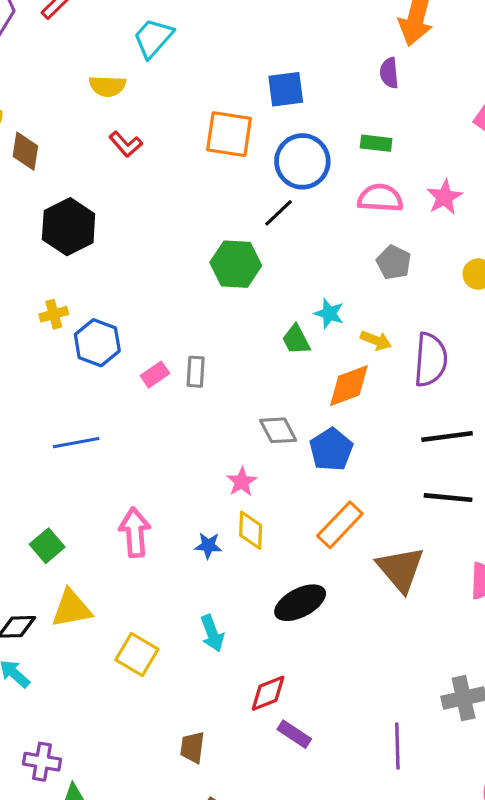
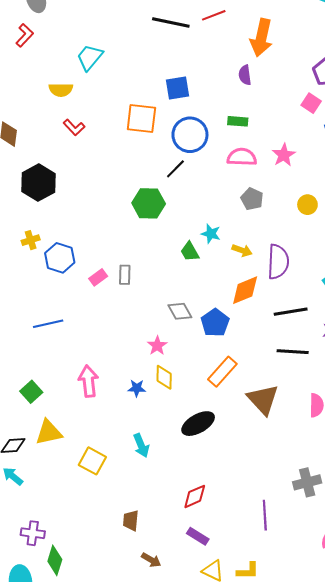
orange diamond: (349, 386) -> (245, 290), moved
red diamond: (268, 693) -> (195, 496), moved
purple rectangle: (294, 734) -> (198, 536), moved

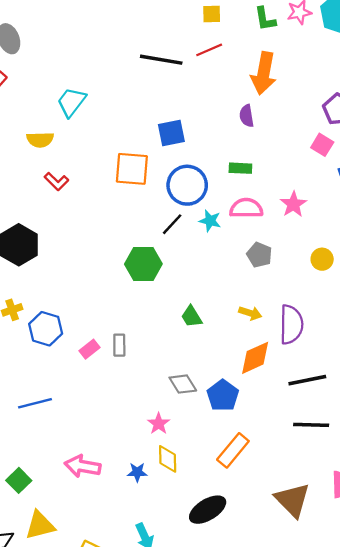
cyan star: (211, 234) -> (210, 221), moved
pink arrow: (88, 381) -> (83, 466), turned -72
brown triangle: (263, 399) -> (292, 500), moved

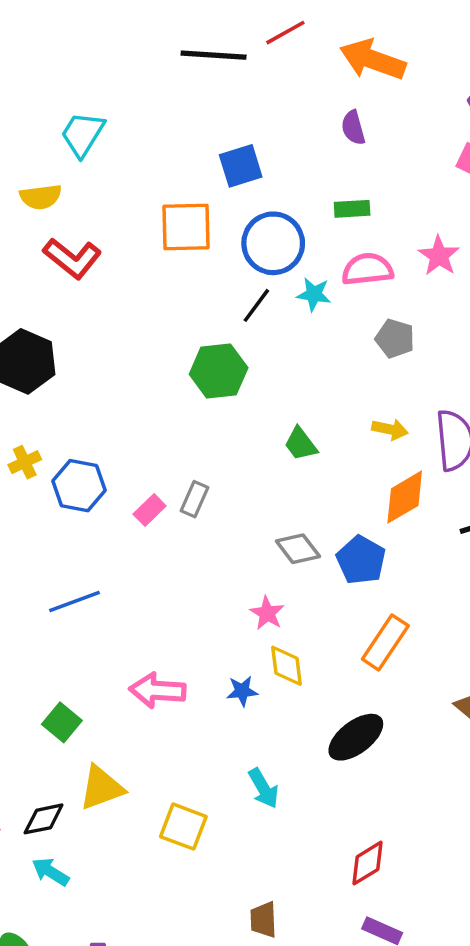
orange arrow: (264, 73) -> (373, 60), turned 105
red L-shape: (56, 181) -> (72, 258), size x1.5
gray rectangle: (119, 345) -> (195, 499), turned 30

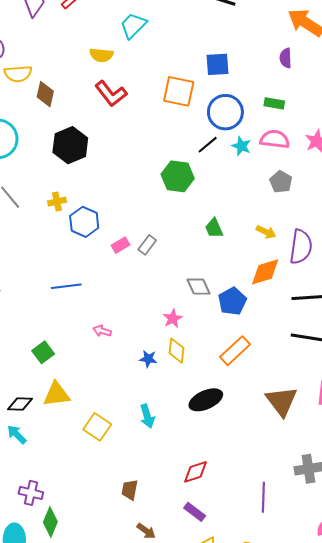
pink arrow: (157, 690) -> (102, 331), moved, size x0.6

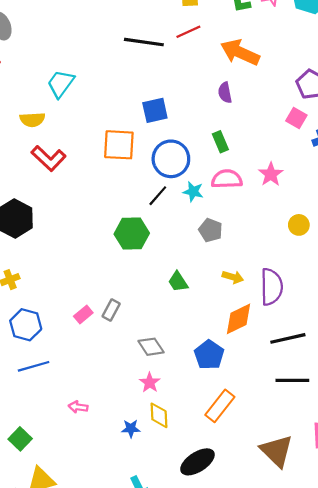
green rectangle: (274, 103) -> (220, 142), turned 66
gray pentagon: (281, 182) -> (210, 230), moved
blue hexagon: (84, 222) -> (26, 325), moved
gray diamond: (199, 287) -> (151, 347), moved

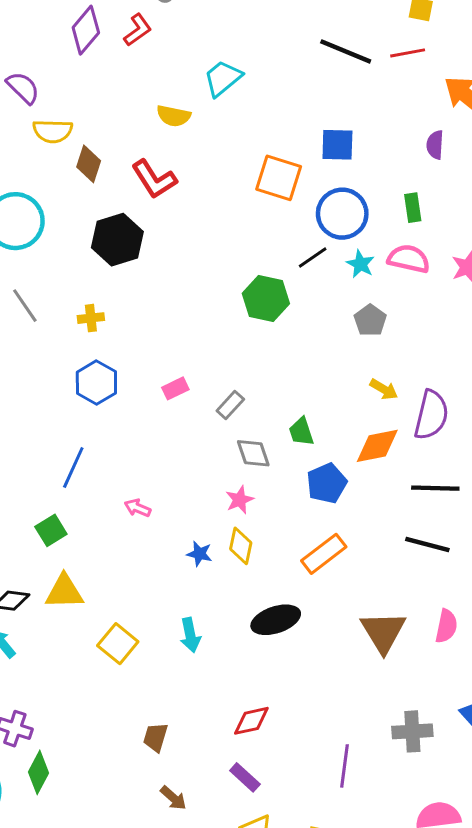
red L-shape: (49, 158) -> (154, 179), moved
green trapezoid: (178, 282) -> (301, 432), moved
gray rectangle: (111, 310) -> (230, 405), moved
blue line: (34, 366) -> (73, 468), moved, turned -64

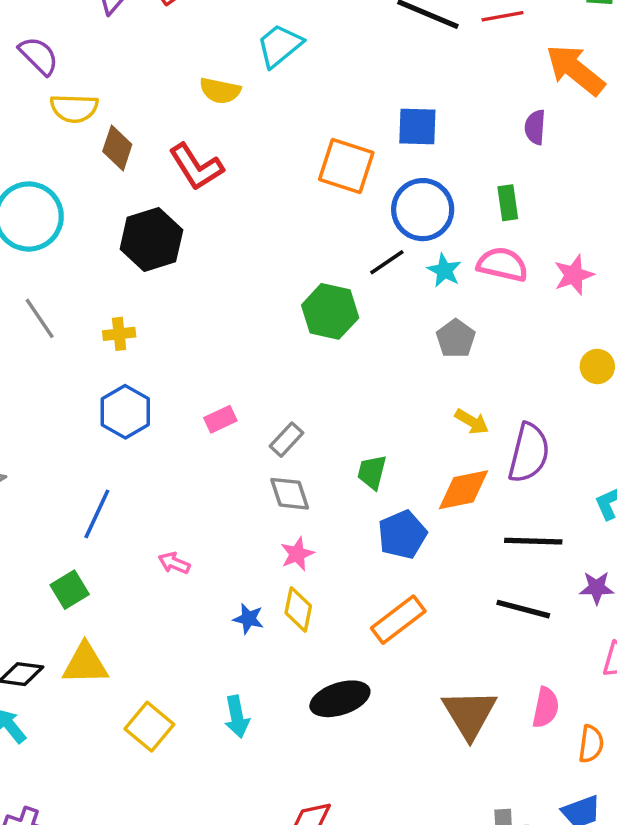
green trapezoid: (301, 432) -> (372, 472), turned 32
gray diamond: (253, 453) -> (290, 494), moved

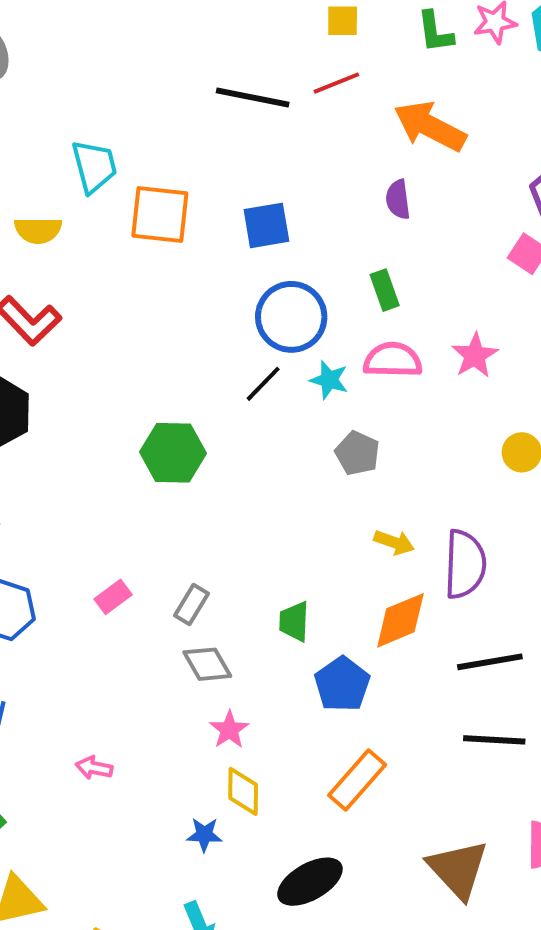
cyan trapezoid: (280, 46) -> (94, 166), turned 126
orange square: (346, 166) -> (160, 215), moved
green hexagon: (330, 311) -> (173, 453), moved
blue star: (248, 619) -> (204, 835), moved

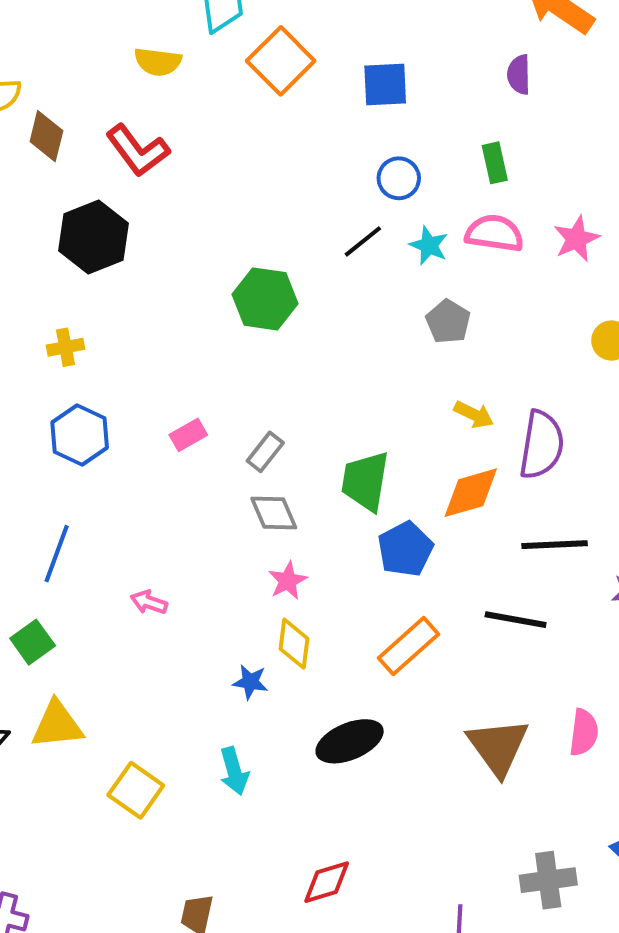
orange square: (160, 215) -> (281, 61), turned 32
blue circle: (291, 317) -> (399, 178), size x0.6
green trapezoid: (294, 621) -> (365, 481), size x1.5
black line: (494, 740) -> (516, 620), moved

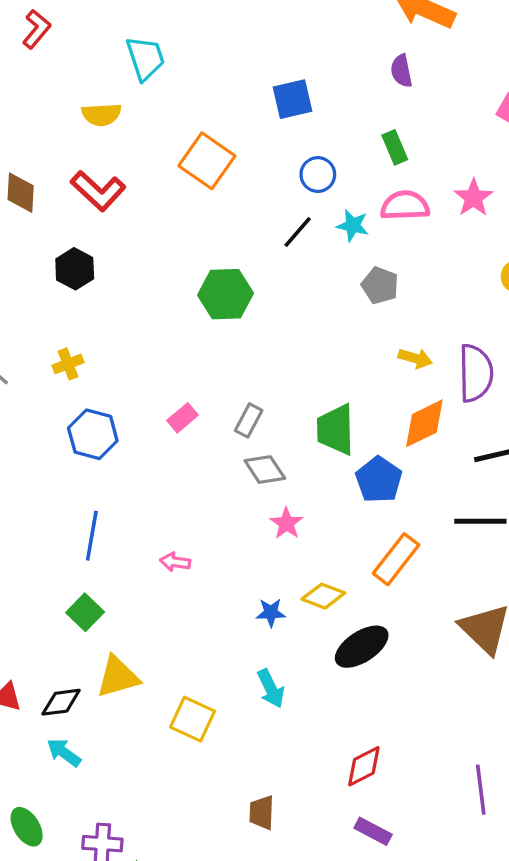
orange square: (281, 61) -> (207, 161), moved
black hexagon: (94, 237) -> (75, 269), size x0.7
yellow diamond: (294, 644) -> (323, 596), moved, turned -66

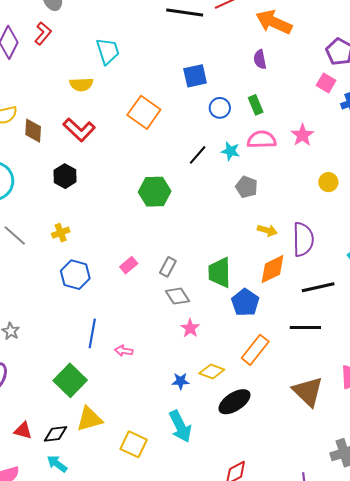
blue circle: (318, 175) -> (220, 108), moved
blue line: (92, 536) -> (92, 333), moved
green square: (85, 612) -> (70, 380), size x1.5
cyan arrow: (271, 688) -> (180, 426), size x1.4

